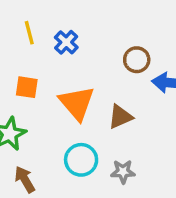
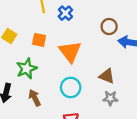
brown triangle: (120, 117) -> (107, 76), moved, turned 42
gray star: (123, 172) -> (110, 98), moved

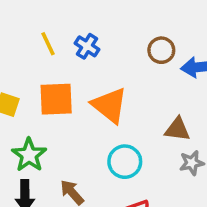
orange square: (39, 40) -> (56, 99), size x1.5
green star: (27, 69) -> (29, 155), moved

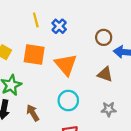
brown triangle: (177, 129) -> (105, 74), moved

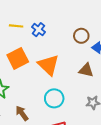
yellow line: (36, 20) -> (16, 26), turned -64
orange square: (34, 55) -> (18, 58), turned -30

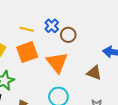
yellow line: (16, 26) -> (27, 29), moved
brown circle: (81, 36) -> (68, 35), moved

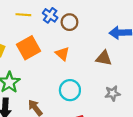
yellow line: (27, 29) -> (23, 15), moved
orange triangle: (57, 63) -> (62, 54), size x0.6

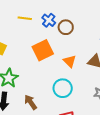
orange square: (29, 48) -> (43, 50), moved
orange triangle: (62, 54) -> (70, 61), moved

